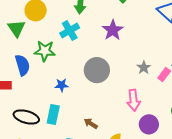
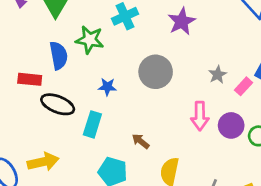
black ellipse: (26, 117) -> (58, 104), moved
purple circle: (149, 124) -> (231, 125), moved

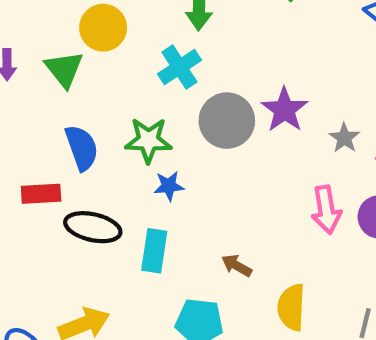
purple star: (182, 21) -> (284, 110), moved
green star: (90, 40) -> (148, 140), moved
gray circle: (156, 72) -> (227, 121), moved

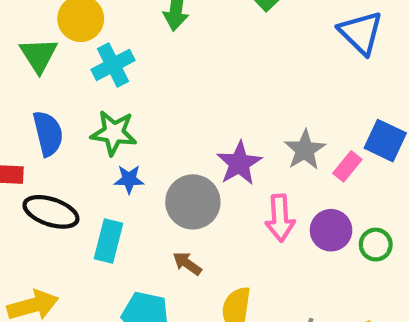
cyan cross: (179, 67) -> (113, 65), moved
purple star: (284, 110) -> (239, 163), moved
gray circle: (227, 121) -> (193, 202), moved
gray star: (344, 138) -> (305, 150), size x1.4

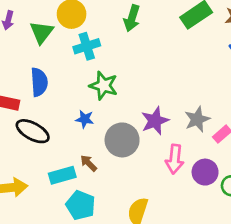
green star: (114, 133) -> (104, 86), moved
cyan rectangle: (108, 241) -> (62, 175), moved, turned 50
brown arrow: (187, 263) -> (89, 163), moved

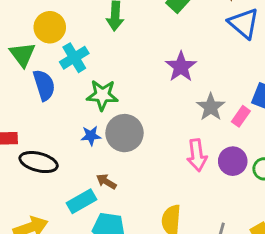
blue semicircle: (39, 82) -> (44, 85), moved
purple star: (155, 121) -> (181, 67), moved
gray circle: (122, 140) -> (124, 133), moved

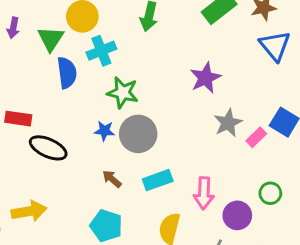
pink arrow: (197, 155) -> (204, 193), moved
purple circle: (233, 161) -> (237, 215), moved
cyan rectangle: (81, 201) -> (158, 180), moved

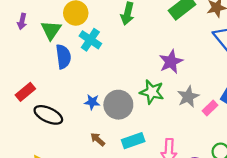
cyan cross: (101, 51) -> (90, 40), turned -35
green star: (123, 93) -> (152, 92), moved
red rectangle: (18, 119) -> (25, 92), turned -48

